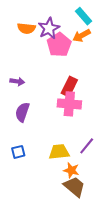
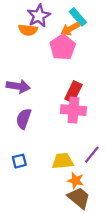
cyan rectangle: (84, 16) -> (78, 17), moved
purple star: (49, 28) -> (39, 16), moved
orange arrow: (82, 36) -> (70, 29), moved
purple arrow: (17, 81) -> (18, 86), size x1.5

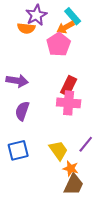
blue square: (19, 161) -> (18, 150), size x1.5
yellow trapezoid: (63, 161) -> (59, 150), turned 60
brown trapezoid: (79, 198) -> (74, 185), turned 75

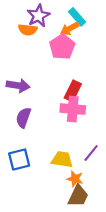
yellow trapezoid: (59, 150) -> (62, 159), turned -45

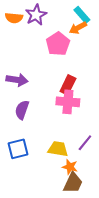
cyan rectangle: (77, 17) -> (82, 15), moved
orange arrow: (70, 29) -> (78, 28), moved
orange semicircle: (28, 30) -> (14, 18), moved

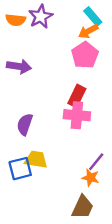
pink pentagon: (58, 44) -> (85, 55), moved
purple arrow: (17, 80) -> (19, 66), moved
yellow trapezoid: (58, 149) -> (36, 159), moved
orange star: (70, 167) -> (91, 178), moved

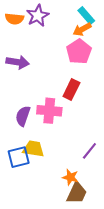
pink cross: (77, 115) -> (49, 111), moved
orange star: (91, 178) -> (70, 177), moved

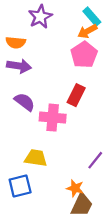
orange semicircle: (14, 19) -> (16, 42), moved
purple semicircle: (23, 116) -> (25, 102), moved, turned 108
blue square: (19, 157) -> (20, 186), moved

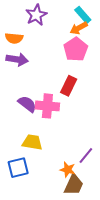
purple semicircle: (25, 102) -> (27, 104), moved
purple line: (95, 160) -> (86, 155), moved

